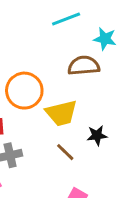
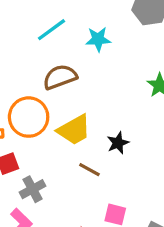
brown semicircle: (84, 66) -> (60, 77), moved

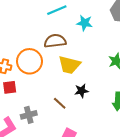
yellow trapezoid: (74, 130) -> (69, 65), moved, turned 30
gray cross: (33, 189) -> (29, 115), moved

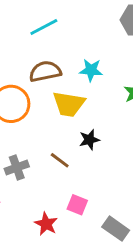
cyan star: (85, 23) -> (91, 70), moved
gray cross: (29, 115) -> (17, 168), moved

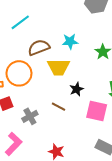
cyan line: (44, 27) -> (20, 22), moved
pink square: (77, 205) -> (97, 111), moved, size x1.5

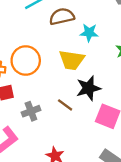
brown semicircle: (39, 47) -> (62, 16), moved
black star: (77, 89) -> (89, 88), size x1.5

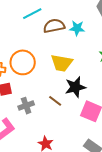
cyan star: (89, 33) -> (77, 28), moved

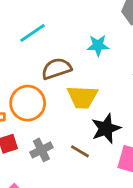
brown semicircle: (54, 26) -> (56, 69), moved
gray cross: (26, 106) -> (41, 150), moved

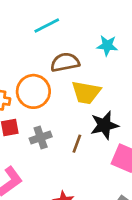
brown line: (80, 151) -> (77, 144), turned 72

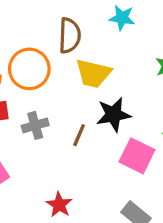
brown semicircle: (65, 62) -> (70, 36), turned 100

